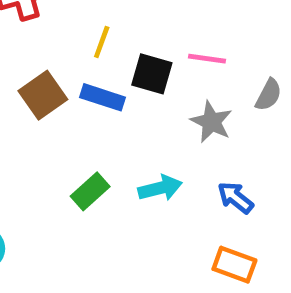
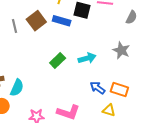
gray star: (211, 122) -> (121, 50), moved
blue arrow: (235, 198) -> (98, 88), moved

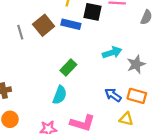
gray star: (121, 50) -> (136, 64), moved, turned 30
cyan arrow: (87, 58) -> (112, 53), moved
cyan semicircle: (17, 88) -> (60, 95), moved

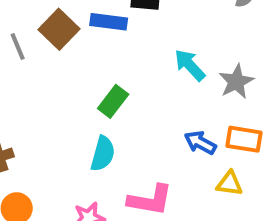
cyan arrow: (112, 53) -> (190, 65), turned -108

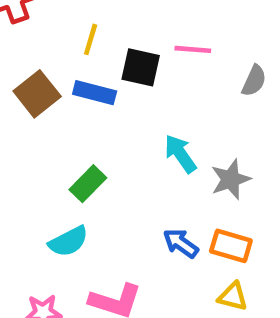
cyan semicircle: (103, 154) -> (68, 241), turned 40
yellow triangle: (229, 184) -> (233, 297), moved

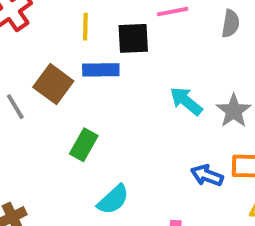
green rectangle: (88, 184) -> (84, 145), moved

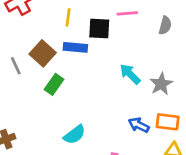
green rectangle: (84, 145) -> (54, 84), moved

